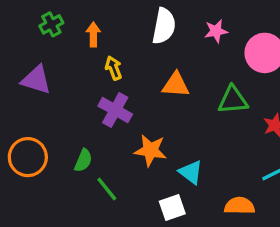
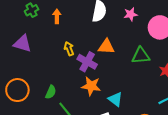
yellow arrow: (114, 68) -> (69, 49), moved
purple cross: (115, 110) -> (87, 62), moved

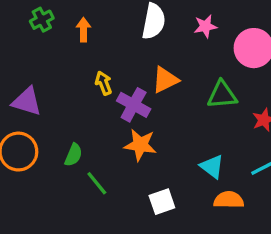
purple triangle: (22, 44) -> (27, 101), moved
orange triangle: (106, 47) -> (165, 80), turned -30
cyan triangle: (115, 99) -> (212, 167), moved

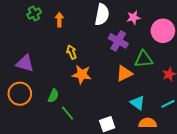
orange triangle: (165, 80) -> (124, 73), moved
purple cross: (134, 105) -> (118, 41), moved
orange star: (140, 145) -> (82, 74), moved

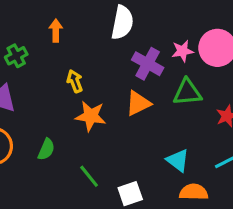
green cross: (34, 14) -> (16, 56), moved
pink star: (133, 18) -> (183, 51), moved
orange triangle: (124, 73) -> (138, 103), moved
green line: (68, 113) -> (89, 176), moved

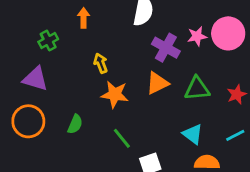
green triangle: (187, 92) -> (197, 89), moved
green line: (89, 176) -> (122, 138), moved

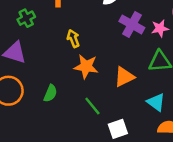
pink star: (197, 36) -> (160, 28), moved
orange triangle: (157, 83) -> (124, 77), moved

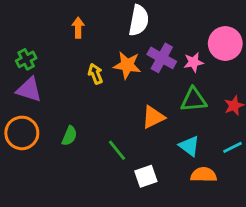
green cross: (26, 18) -> (26, 59), moved
orange star: (86, 67) -> (127, 65), moved

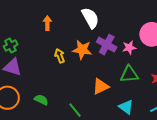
white semicircle: (139, 20) -> (90, 18), turned -40
green semicircle: (69, 136) -> (41, 100), turned -88

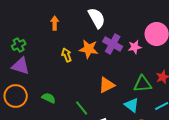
green triangle: (129, 74) -> (143, 84), moved

